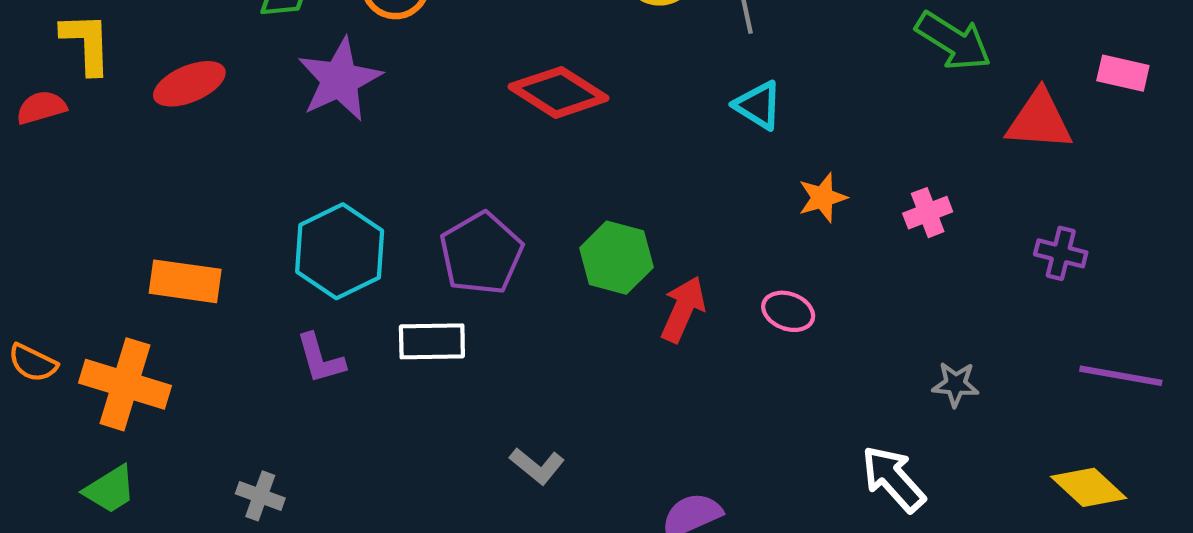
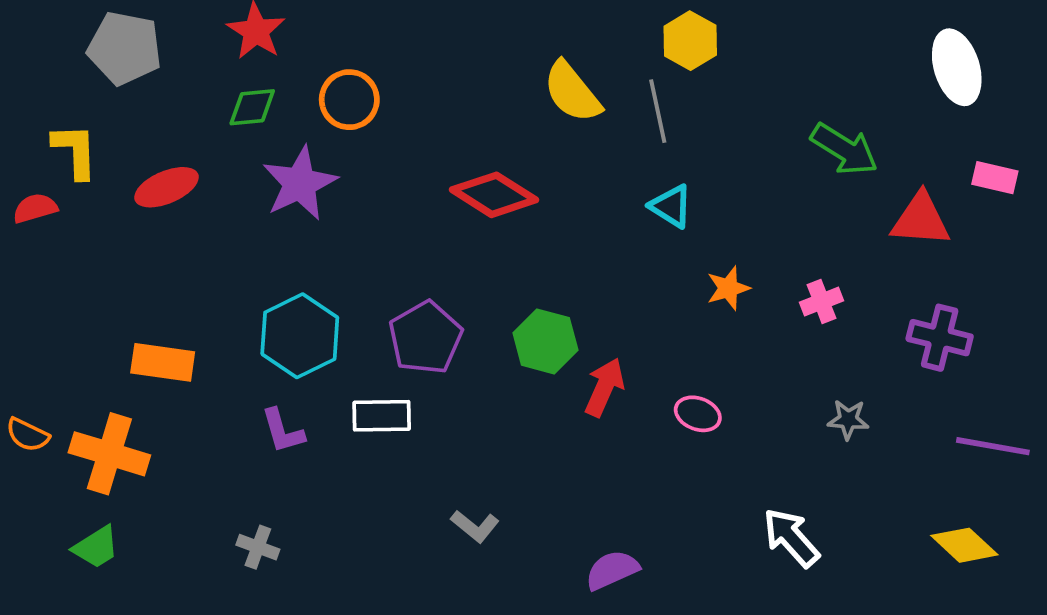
purple cross: (1061, 253) -> (940, 338), size x1.4
pink ellipse: (788, 311) -> (698, 414), moved
gray star: (956, 384) -> (848, 420), moved
gray cross: (260, 496) -> (258, 547), moved

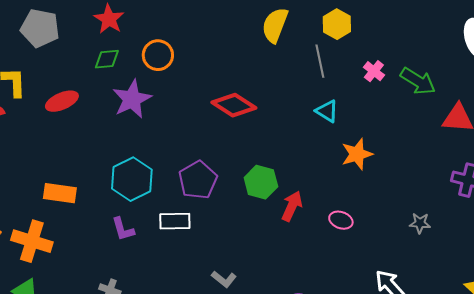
yellow semicircle: (572, 92) -> (275, 25), moved, turned 60
orange star: (728, 288) -> (357, 154), size x1.4
pink cross: (822, 301) -> (374, 71), moved, turned -30

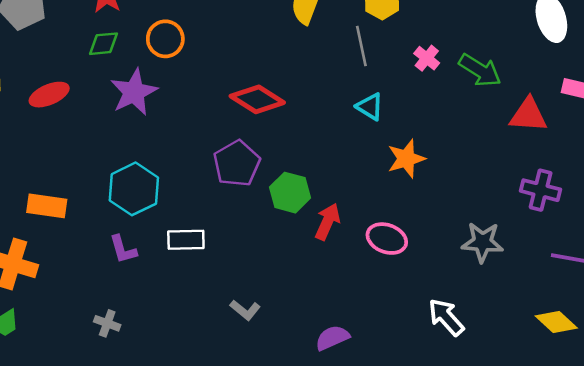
purple pentagon: (198, 180) -> (237, 164), moved
pink ellipse: (341, 220) -> (387, 239), size x1.4
gray star: (420, 223) -> (482, 242), size x1.6

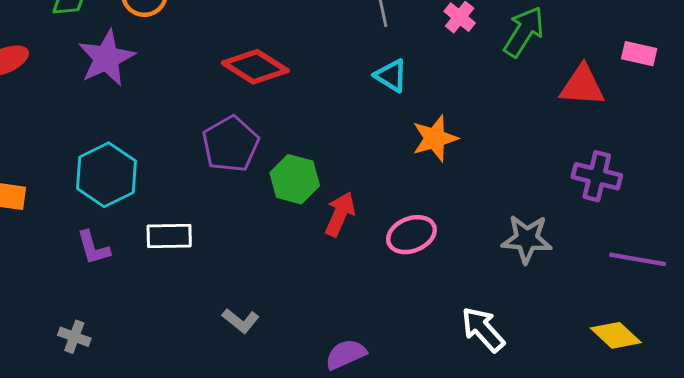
green arrow: (480, 70) -> (524, 32), turned -90
pink ellipse: (387, 239) -> (411, 235), turned -42

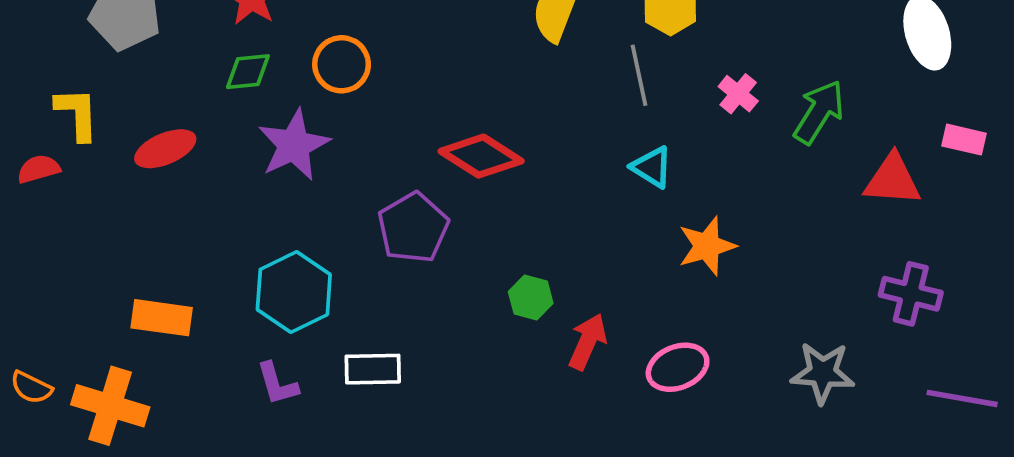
purple pentagon: (230, 144) -> (413, 228), moved
green hexagon: (295, 179) -> (531, 297), size x0.7

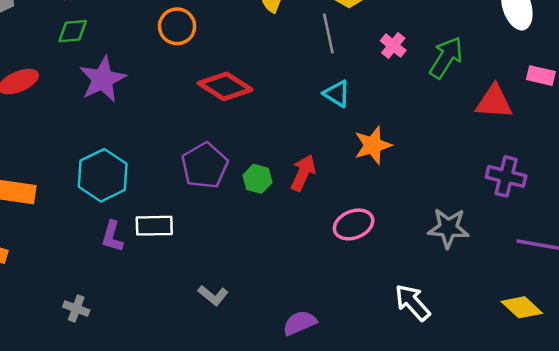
orange circle: (342, 64) -> (177, 26), moved
purple pentagon: (413, 228) -> (205, 166), moved
red arrow: (588, 342) -> (303, 173), moved
purple L-shape: (277, 384) -> (112, 236), moved, turned 32

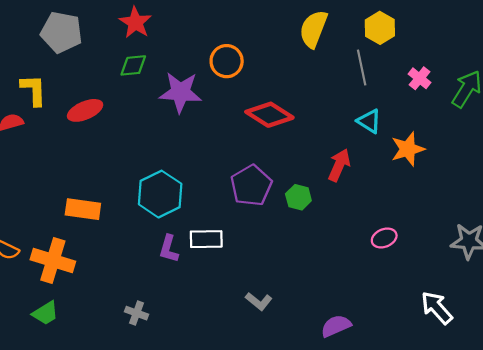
purple star: (103, 79) -> (180, 92), moved, turned 30
orange star: (373, 145) -> (408, 149), moved
red arrow: (303, 173) -> (339, 165), moved
pink ellipse: (354, 224) -> (384, 238), size x0.7

